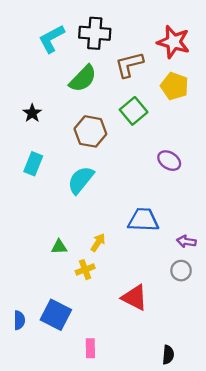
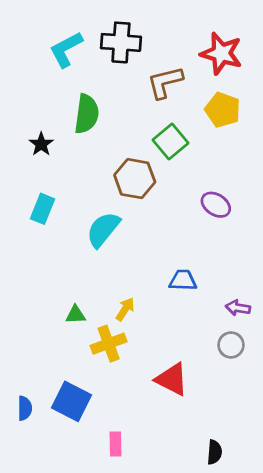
green semicircle: (83, 79) -> (87, 114), moved, turned -36
brown hexagon: (90, 131) -> (135, 179), moved
blue trapezoid: (143, 220) -> (183, 280), size x0.7
yellow cross: (85, 270) -> (109, 344), size x1.4

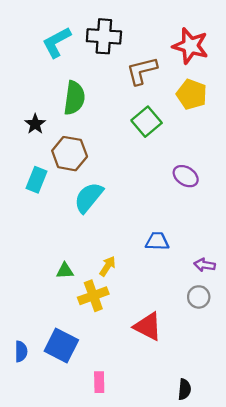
brown hexagon: (135, 179) -> (70, 154), moved

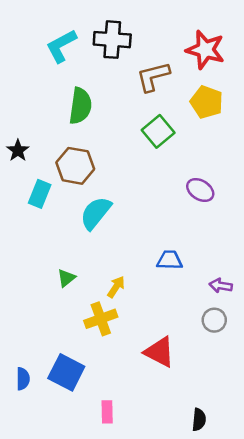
black star: (35, 124) -> (18, 150), moved
green triangle: (65, 271) -> (66, 278), moved, turned -36

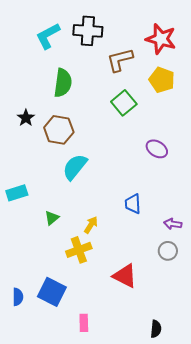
black star: (18, 150) -> (26, 118), moved
cyan rectangle: (40, 194) -> (17, 193), moved, turned 50
blue trapezoid: (170, 260) -> (133, 204), turned -95

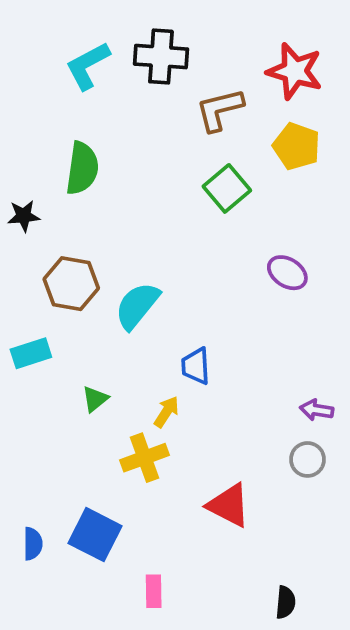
green semicircle: (63, 83) -> (82, 168), moved
black star: (26, 118) -> (24, 216), moved, turned 30
brown hexagon: (59, 130) -> (71, 284), moved
blue trapezoid: (133, 204) -> (196, 366), moved

